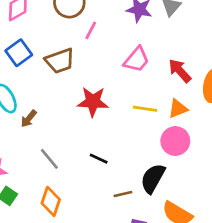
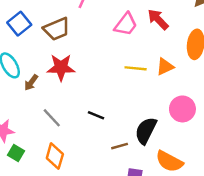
red arrow: (180, 71) -> (158, 19), moved
red star: (93, 102) -> (61, 67), moved
pink circle: (175, 141) -> (182, 109), moved

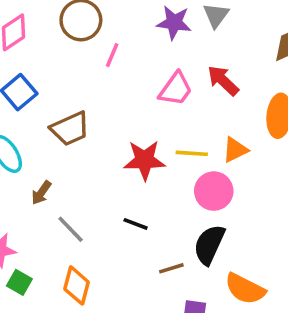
brown trapezoid: (57, 29) -> (70, 129), moved
red star: (61, 67) -> (145, 160), moved
brown arrow: (31, 82) -> (41, 193), moved
pink circle: (182, 109) -> (214, 191), moved

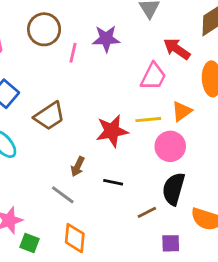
purple star: (174, 23) -> (106, 39), moved
red arrow: (223, 81) -> (177, 49), moved
pink trapezoid: (176, 89) -> (153, 76), moved
brown arrow: (41, 193) -> (78, 166), moved

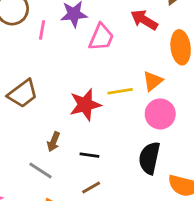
pink trapezoid: (153, 76) -> (101, 37), moved
pink circle: (170, 146) -> (160, 114), moved
brown line: (147, 212) -> (91, 187), moved

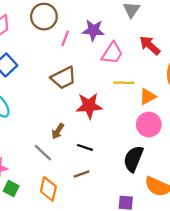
yellow line: (120, 91) -> (124, 83), moved
brown trapezoid: (23, 94) -> (63, 78), moved

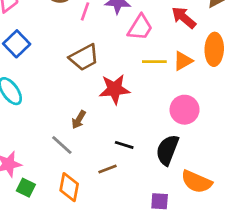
orange triangle: (148, 97) -> (183, 61), moved
black line: (85, 147) -> (124, 145), moved

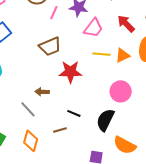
brown arrow: (79, 120) -> (42, 92), turned 56

